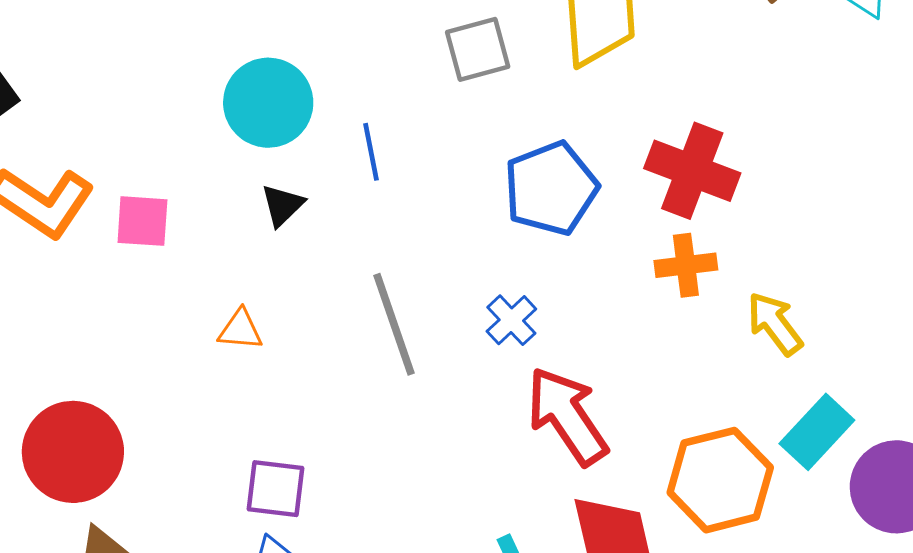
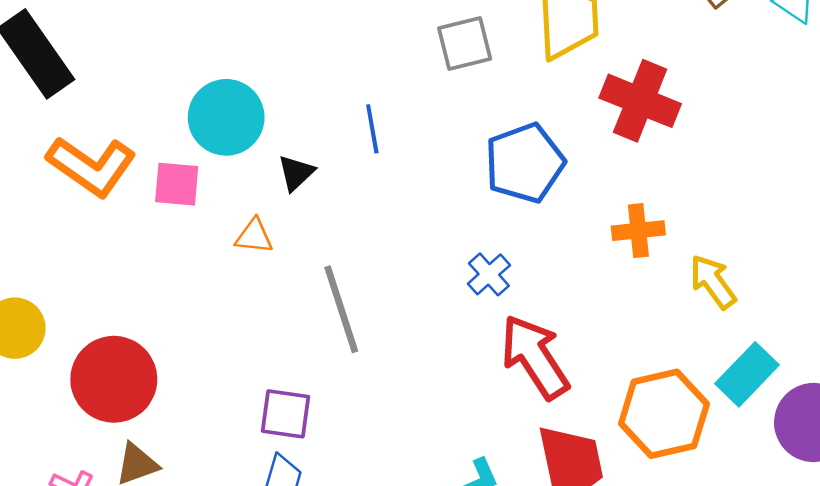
cyan circle: (268, 103) -> (226, 117), moved
red cross: (692, 171) -> (640, 101), moved
gray line: (394, 324) -> (341, 309), moved
orange triangle: (241, 330) -> (254, 236), moved

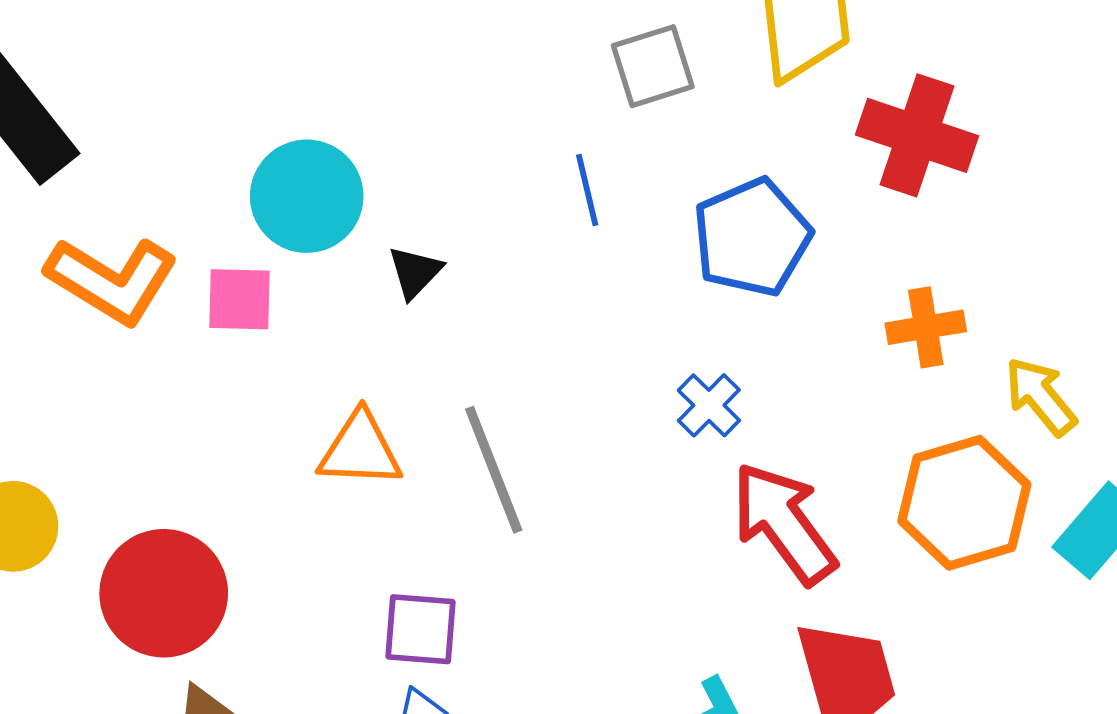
blue line: (372, 129) -> (587, 190), moved
orange triangle: (254, 236) -> (360, 450), moved, size x1.5
orange hexagon: (664, 414) -> (964, 503), moved

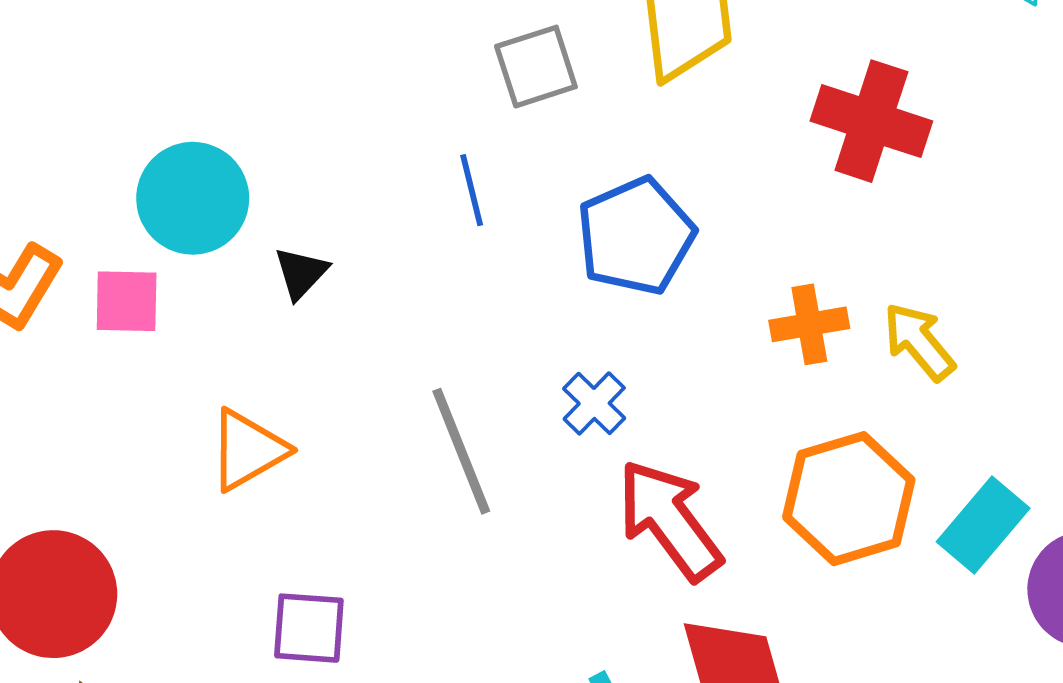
red cross: (917, 135) -> (871, 121), moved
yellow arrow: (1041, 396) -> (919, 342), moved
orange triangle: (360, 450) -> (248, 450), turned -32
gray line: (494, 470) -> (461, 451), moved

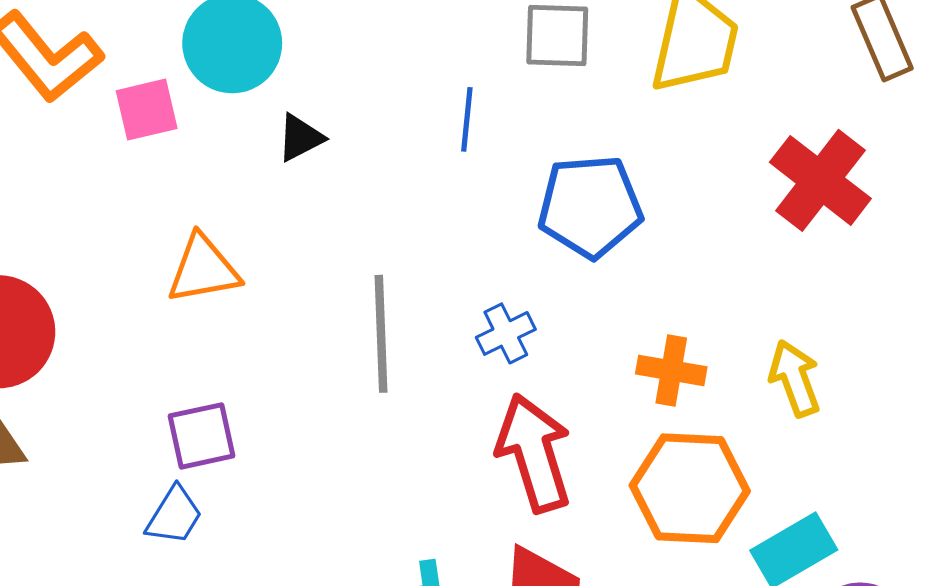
pink square: (127, 301) -> (147, 110), turned -34
orange cross: (809, 324) -> (671, 370), moved
purple square: (309, 628) -> (202, 436), turned -36

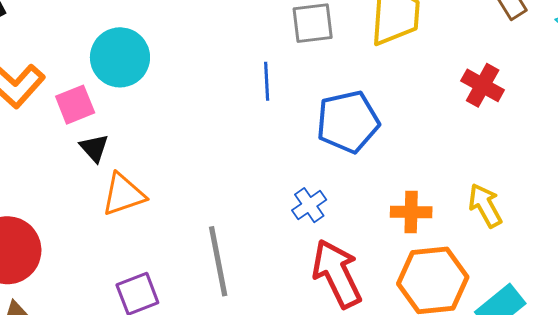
black triangle: (300, 138) -> (94, 148), moved, turned -36
red cross: (820, 180) -> (483, 85), size x0.7
gray line: (381, 334) -> (218, 261), moved

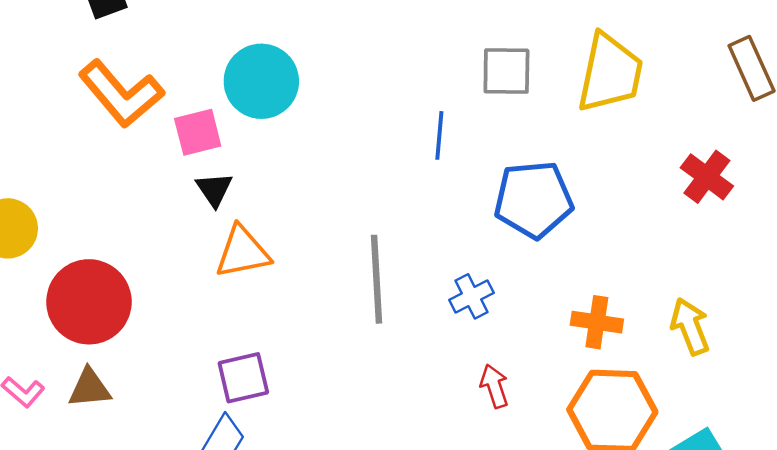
gray line: (218, 261) -> (377, 279), moved
red arrow: (337, 274) -> (494, 386), size x0.5

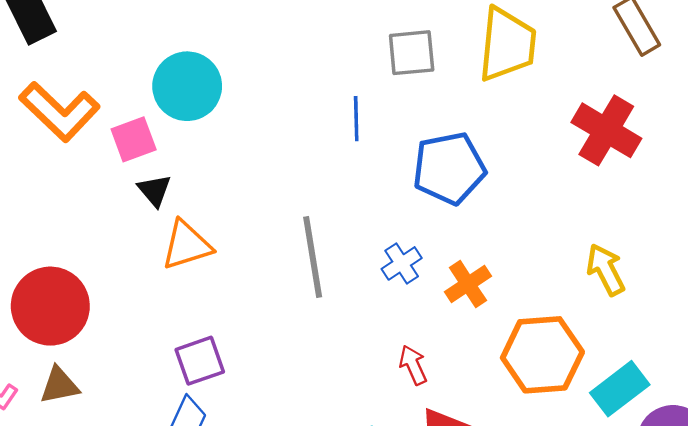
red cross: (707, 177) -> (606, 130), size x1.4
orange cross: (597, 322) -> (468, 284), moved, turned -36
red arrow: (494, 386) -> (413, 365), moved

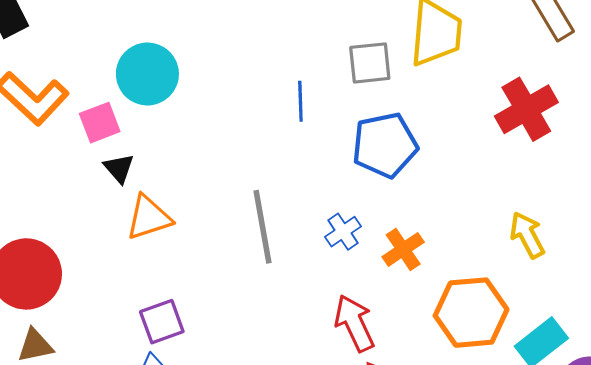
gray square: (412, 53) -> (370, 63), moved
red cross: (606, 130) -> (526, 109), turned 30
red arrow: (413, 365) -> (354, 323), size x1.6

